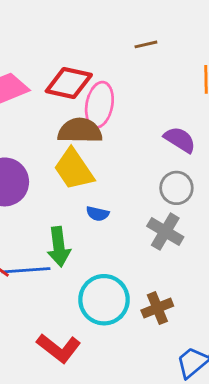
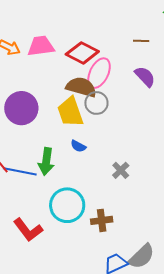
purple semicircle: (180, 140) -> (145, 77), moved
gray circle: (176, 188) -> (96, 103), moved
gray cross: (165, 232) -> (121, 170), size x0.7

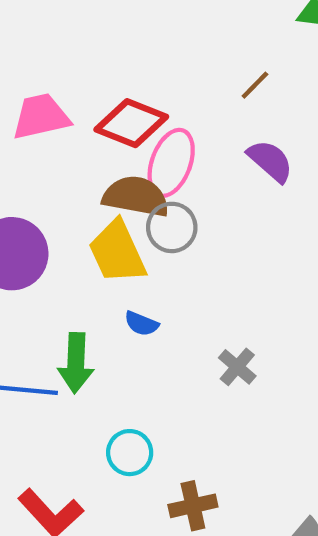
brown line: (141, 41) -> (255, 85), turned -42
cyan circle: (67, 205) -> (130, 453), size x0.6
brown cross: (102, 220) -> (193, 506), moved

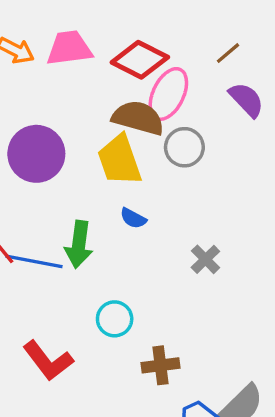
brown line: (255, 85) -> (228, 53), moved
gray circle: (172, 227) -> (184, 147), moved

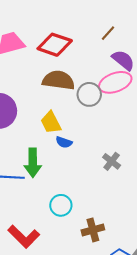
pink ellipse: (168, 94) -> (115, 82), moved, turned 52
yellow trapezoid: (120, 160) -> (51, 122), moved, size x0.7

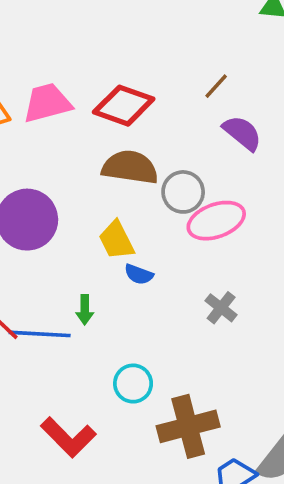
pink ellipse: (115, 82) -> (216, 221), moved
green arrow: (33, 163) -> (85, 310), size x0.6
brown cross: (93, 230) -> (188, 426), size x1.5

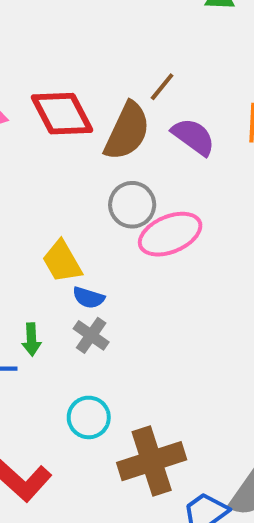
red diamond: (124, 106) -> (62, 114), turned 46
brown semicircle: (130, 167) -> (127, 131), moved, turned 110
gray cross: (221, 308) -> (91, 335), moved

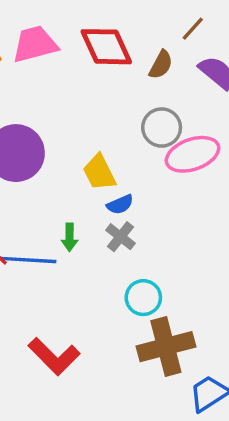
brown semicircle: (127, 131) -> (161, 65), size x0.6
blue semicircle: (89, 298) -> (120, 204), turned -44
cyan circle: (89, 417) -> (143, 298), moved

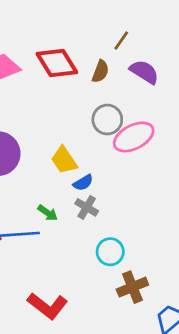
green arrow: (70, 237) -> (48, 213), turned -48
brown cross: (166, 347) -> (132, 287), size x0.7

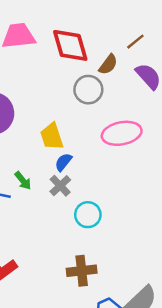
gray circle: (107, 120) -> (88, 90), moved
blue semicircle: (83, 183) -> (63, 162), turned 144
cyan circle: (110, 252) -> (88, 215), moved

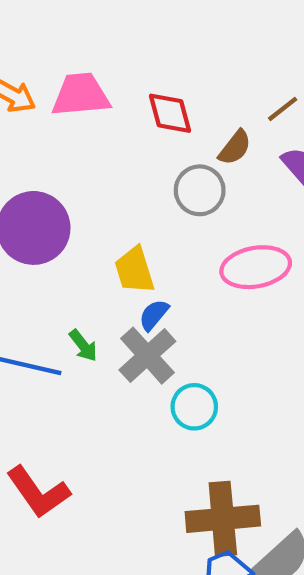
red diamond: (70, 45) -> (170, 113), size x0.7
gray cross: (60, 186) -> (147, 356), size x1.5
brown cross: (82, 271) -> (223, 519), moved, size x1.4

